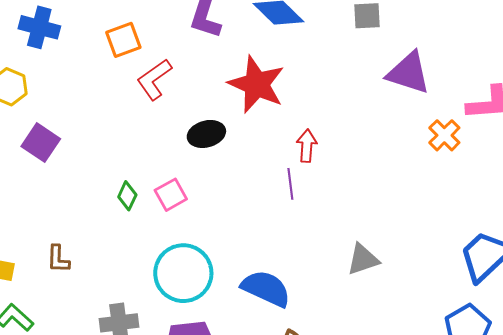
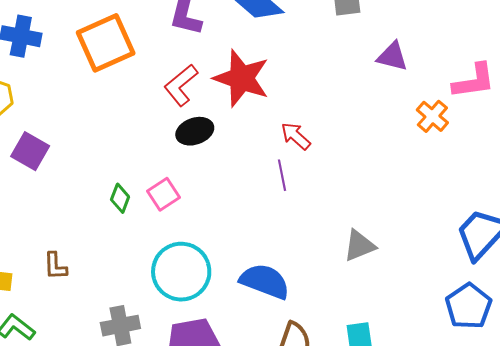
orange square: (123, 40) -> (106, 43), size x1.6
purple triangle: (409, 73) -> (392, 56), size x0.7
red L-shape: (154, 79) -> (181, 85), moved
red arrow: (307, 146) -> (296, 136), turned -48

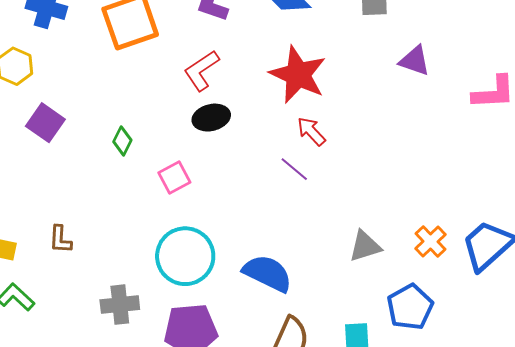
red star: (242, 78) -> (298, 75), moved
orange cross: (432, 116) -> (431, 241), moved
purple line: (282, 175) -> (294, 169), turned -44
green diamond: (120, 198) -> (122, 141), moved
blue pentagon: (469, 306) -> (410, 307), moved

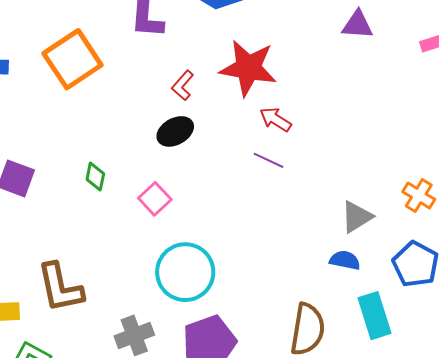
red L-shape: (201, 70) -> (183, 85), moved, size x0.7
brown L-shape: (60, 239) -> (60, 288), size x1.8
blue semicircle: (268, 273) -> (345, 260), moved, size x0.6

